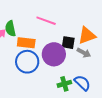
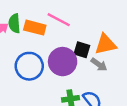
orange rectangle: (26, 43) -> (35, 28), moved

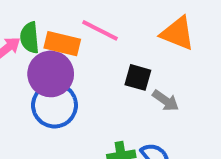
orange triangle: (106, 44) -> (178, 33), moved, turned 35
purple circle: (63, 62) -> (51, 74), moved

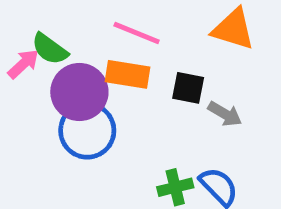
green semicircle: (30, 38) -> (50, 49), turned -44
orange rectangle: (62, 44) -> (127, 74), moved

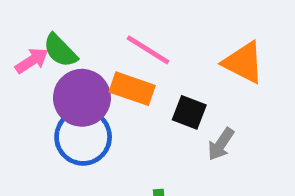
gray arrow: (225, 114) -> (221, 144), turned 84

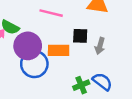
orange rectangle: (132, 89) -> (59, 50), moved

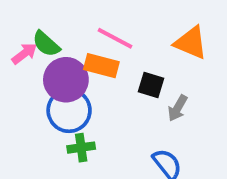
orange rectangle: (59, 50) -> (101, 66), moved
green cross: (81, 85) -> (81, 148), moved

